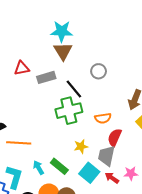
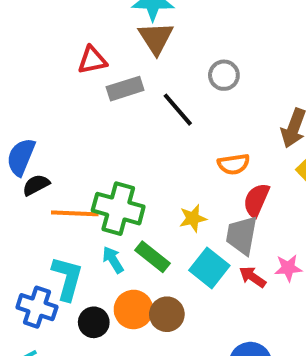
red triangle: (22, 68) -> (92, 60), moved
green cross: (69, 111) -> (118, 209), moved, turned 30

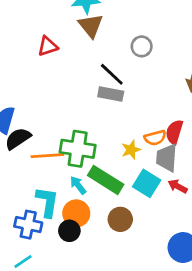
gray rectangle: (125, 89) -> (111, 94), moved, turned 35
orange semicircle: (234, 164) -> (155, 138), moved
black semicircle: (36, 185) -> (18, 139), size x1.4
green rectangle: (152, 257) -> (106, 180), size x1.4
orange circle: (133, 309) -> (76, 213), moved

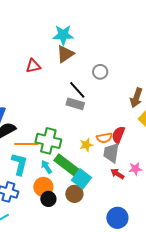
brown triangle: (91, 26) -> (65, 54), turned 30
cyan square: (147, 183) -> (81, 179), moved
cyan L-shape: (47, 202) -> (19, 164), moved
black circle: (69, 231) -> (48, 199), moved

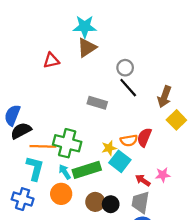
black line: (77, 90) -> (128, 88), moved
gray trapezoid: (111, 153) -> (140, 202), moved
green rectangle: (66, 165) -> (87, 170), turned -55
cyan square: (81, 179) -> (120, 161), moved
black circle: (48, 199) -> (111, 204), moved

